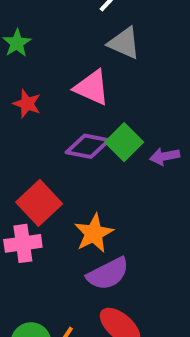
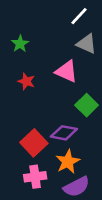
purple diamond: (88, 146) -> (64, 133), moved
pink cross: (23, 243) -> (35, 177), moved

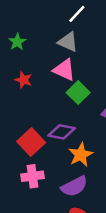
gray triangle: (87, 44) -> (68, 42), moved
green square: (87, 105) -> (78, 93), moved
orange star: (68, 162) -> (81, 155), moved

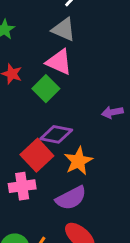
green square: (78, 93) -> (46, 89), moved
red square: (31, 142) -> (37, 155), moved

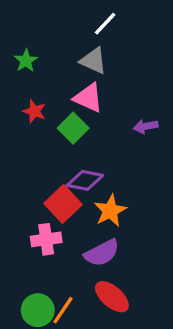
purple arrow: (112, 112) -> (146, 126), moved

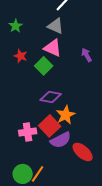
purple arrow: (146, 126) -> (87, 55), moved, turned 72
red square: (63, 204) -> (50, 126), moved
red ellipse: (112, 297) -> (83, 152), moved

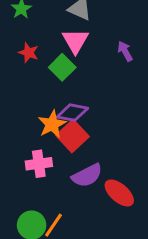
pink triangle: (53, 48) -> (75, 41), turned 36
orange star: (66, 115) -> (52, 124), moved
red square: (50, 126) -> (72, 136), moved

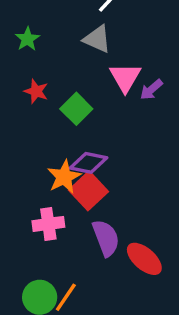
pink triangle: (75, 41) -> (125, 77), moved
purple arrow: (125, 51) -> (151, 90), turned -102
purple semicircle: (87, 175) -> (106, 238), turned -84

